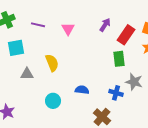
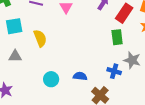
yellow semicircle: (52, 63) -> (40, 38), moved
gray triangle: (27, 74) -> (15, 56), moved
blue semicircle: (82, 90) -> (80, 76), moved

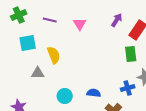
gray triangle: (15, 56) -> (38, 73), moved
blue cross: (114, 71) -> (128, 88), turned -32

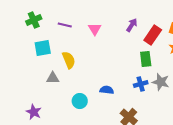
blue cross: (128, 88) -> (141, 84), moved
blue semicircle: (94, 93) -> (107, 90), moved

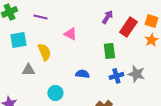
pink triangle: (95, 29) -> (70, 34), moved, turned -32
green rectangle: (146, 59) -> (109, 51), moved
blue semicircle: (107, 90) -> (82, 74), moved

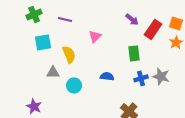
purple arrow: (107, 17) -> (132, 19), turned 96
pink triangle: (70, 34) -> (95, 36), turned 48
cyan circle: (55, 93) -> (74, 85), moved

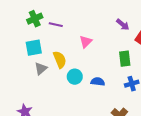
green cross: (34, 14) -> (35, 19), moved
gray triangle: (53, 72) -> (41, 69), moved, turned -40
cyan circle: (74, 85) -> (75, 77), moved

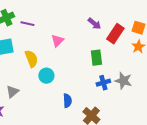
gray triangle: (41, 69) -> (12, 92), moved
blue semicircle: (98, 82) -> (67, 101), moved, turned 80

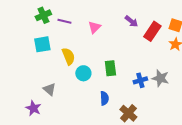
pink triangle: (57, 41) -> (94, 27), moved
green rectangle: (96, 58) -> (110, 68), moved
gray triangle: (12, 92) -> (49, 89), turned -40

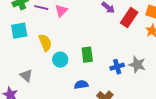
pink triangle: (94, 27) -> (61, 11), moved
blue semicircle: (104, 98) -> (81, 85), turned -96

